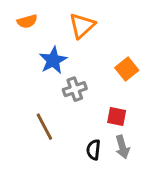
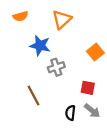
blue star: (53, 60) -> (40, 46), turned -30
gray arrow: (122, 147) -> (92, 111), turned -35

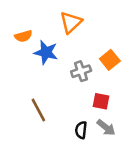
orange semicircle: (20, 16) -> (23, 36), moved
gray cross: (56, 67) -> (81, 71), moved

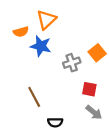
orange triangle: (71, 22) -> (46, 20), moved
black semicircle: (81, 130) -> (55, 122), moved, turned -96

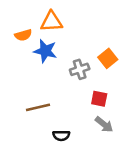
orange triangle: (46, 20) -> (51, 22), turned 40
brown line: (34, 97) -> (38, 107), turned -75

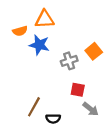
red square: (99, 99) -> (78, 90), moved
brown line: (38, 107) -> (34, 107), moved, turned -48

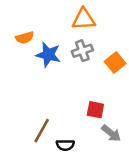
orange triangle: (45, 19) -> (84, 19), moved
gray cross: (69, 61) -> (82, 51), moved

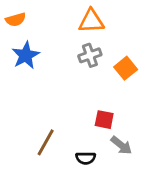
orange semicircle: (25, 38) -> (16, 20), moved
blue star: (48, 55) -> (26, 55), moved, turned 30
black semicircle: (65, 145) -> (86, 158), moved

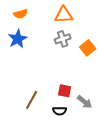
orange semicircle: (16, 20) -> (21, 14), moved
red square: (104, 120) -> (65, 91), moved

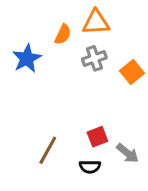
orange semicircle: (21, 14) -> (63, 34), moved, turned -48
red square: (65, 91) -> (97, 137), turned -32

